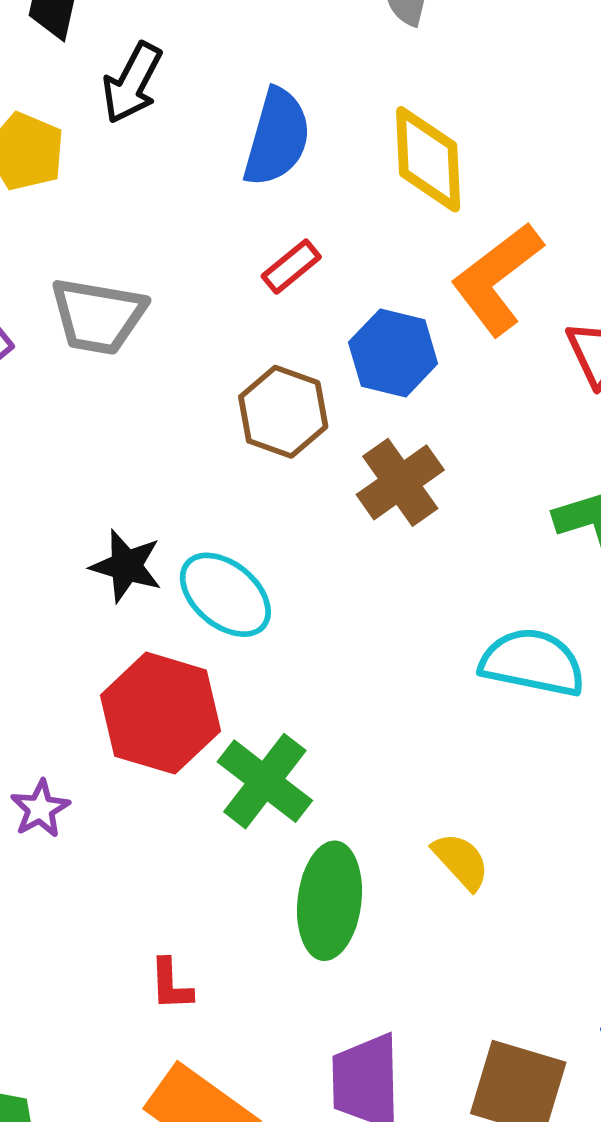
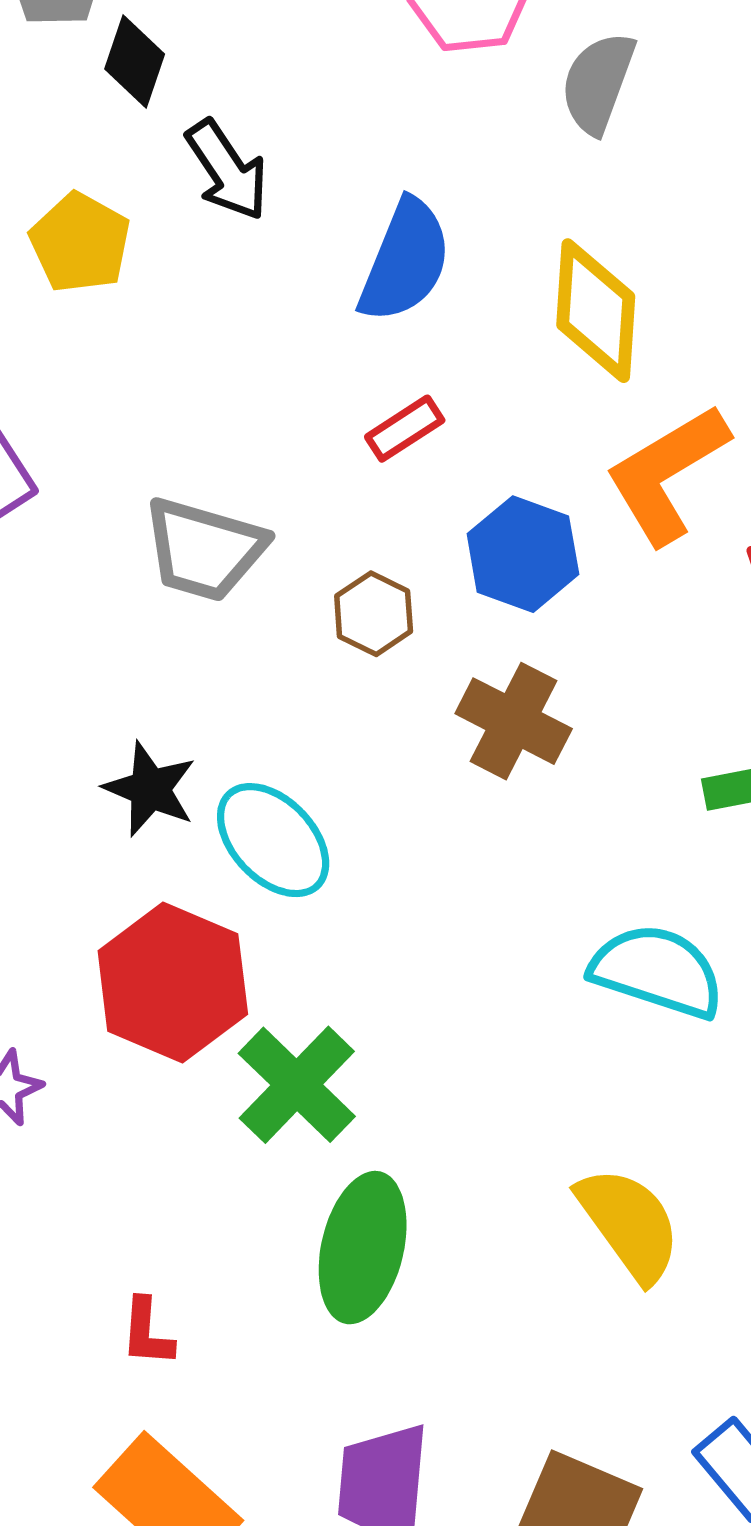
black arrow: (132, 83) -> (227, 170), turned -68
gray trapezoid: (98, 316) -> (204, 549), moved
brown hexagon: (283, 412) -> (374, 614), size x0.7
brown cross: (400, 482) -> (514, 721), turned -34
yellow semicircle: (461, 861) -> (629, 1224), moved, size x1.5

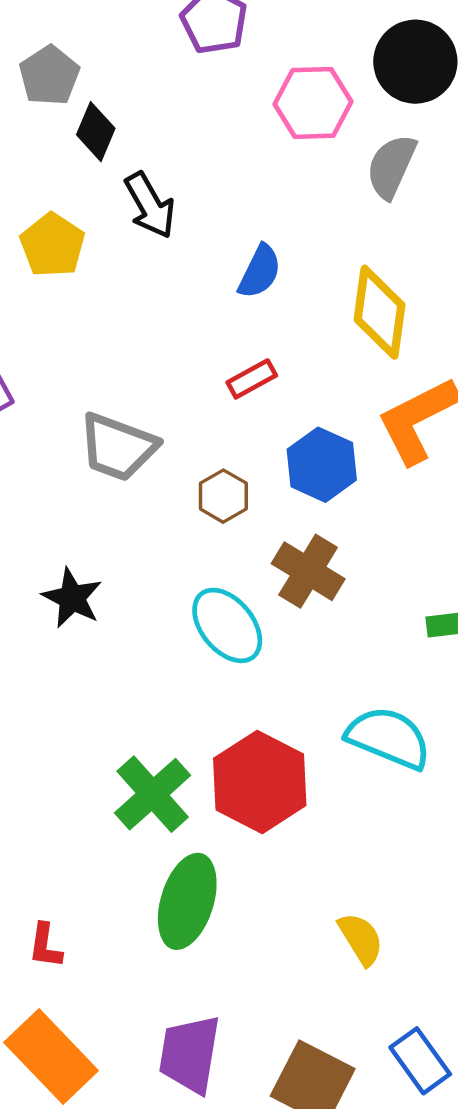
blue semicircle: (405, 261) -> (260, 272), size x0.7
cyan ellipse: (273, 840) -> (227, 625), moved
red hexagon: (173, 983) -> (260, 782), moved
yellow semicircle: (629, 1224) -> (361, 939), moved, size x0.7

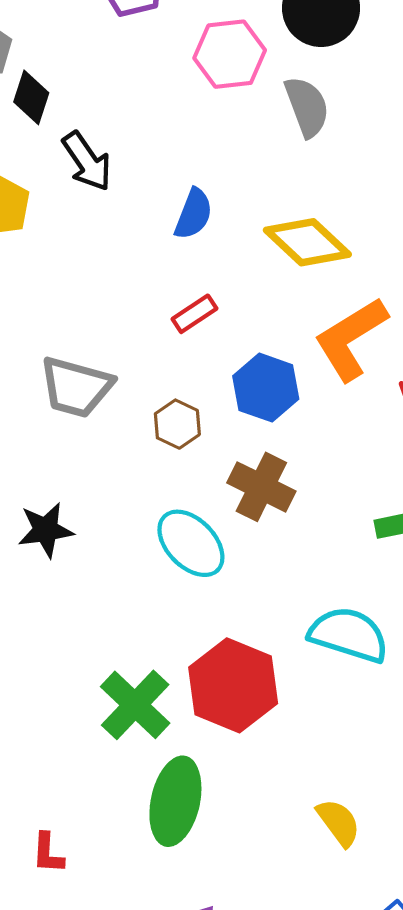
gray semicircle: (391, 166) -> (307, 107), turned 140
yellow diamond: (380, 312) -> (307, 242), turned -50
black star: (72, 598) -> (46, 530), turned -30

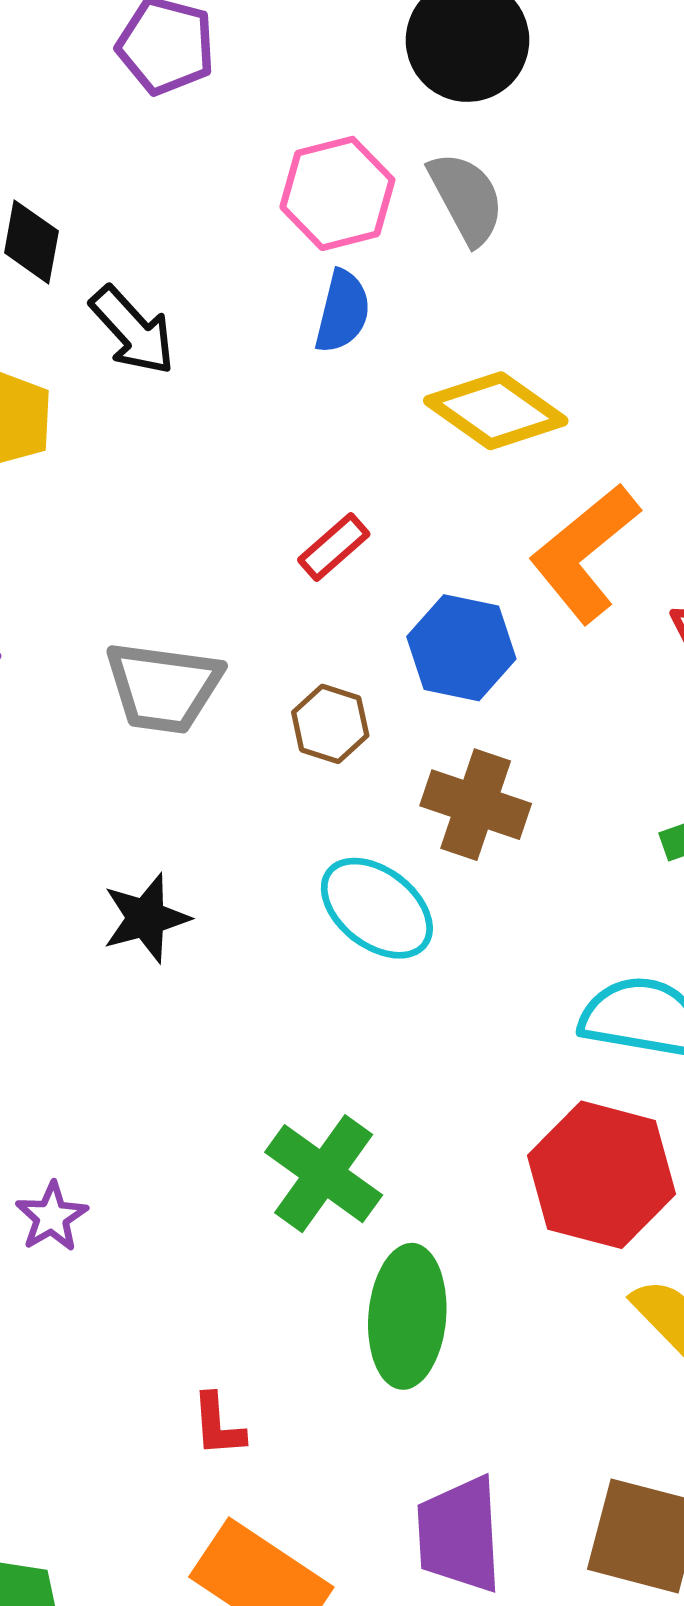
pink hexagon: (230, 54) -> (337, 193), moved
blue semicircle: (194, 214) -> (342, 312), moved
red hexagon: (233, 685) -> (602, 1175), moved

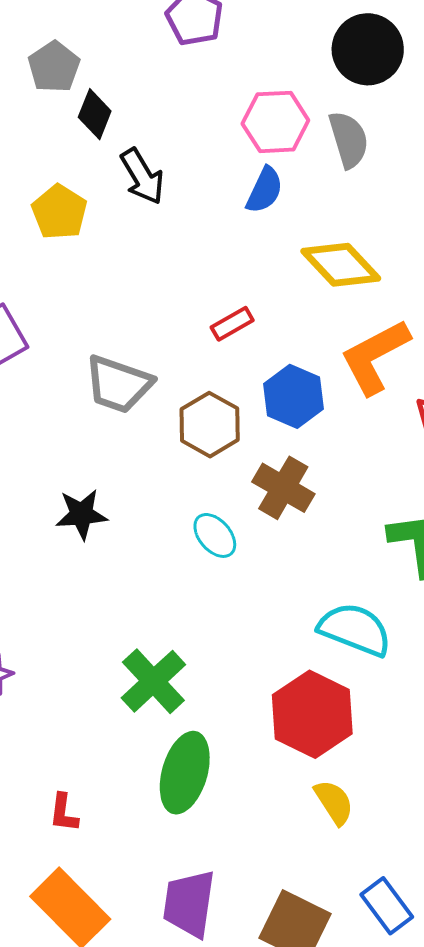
brown hexagon: (330, 724) -> (210, 425), size x1.4
cyan ellipse: (377, 908) -> (215, 535), size x0.7

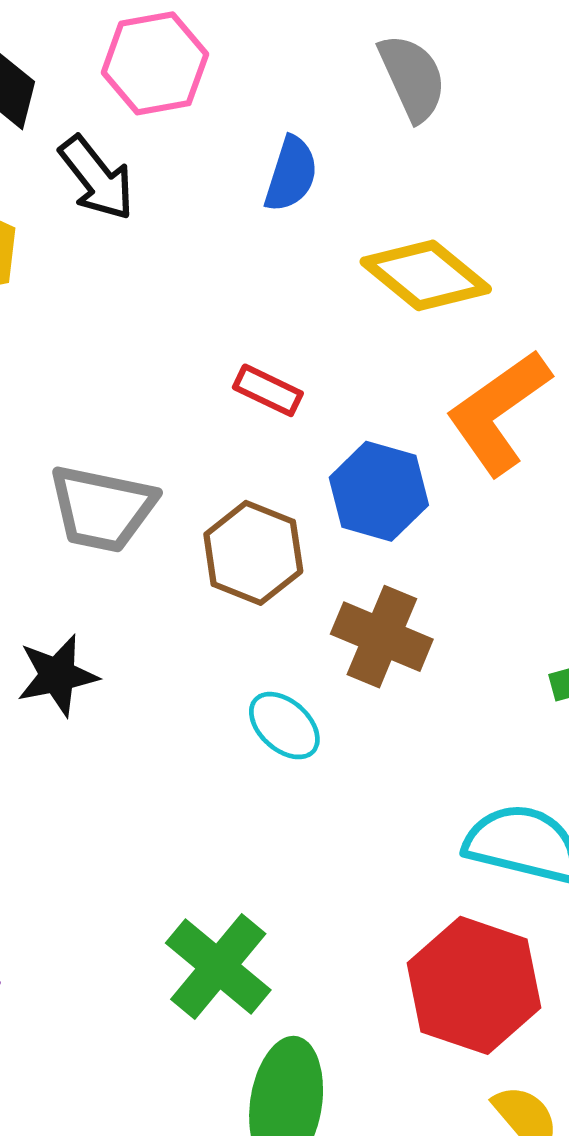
pink hexagon: (275, 122) -> (155, 63), moved
red rectangle: (232, 324) -> (268, 390), turned 63
black star: (81, 514) -> (57, 675), moved

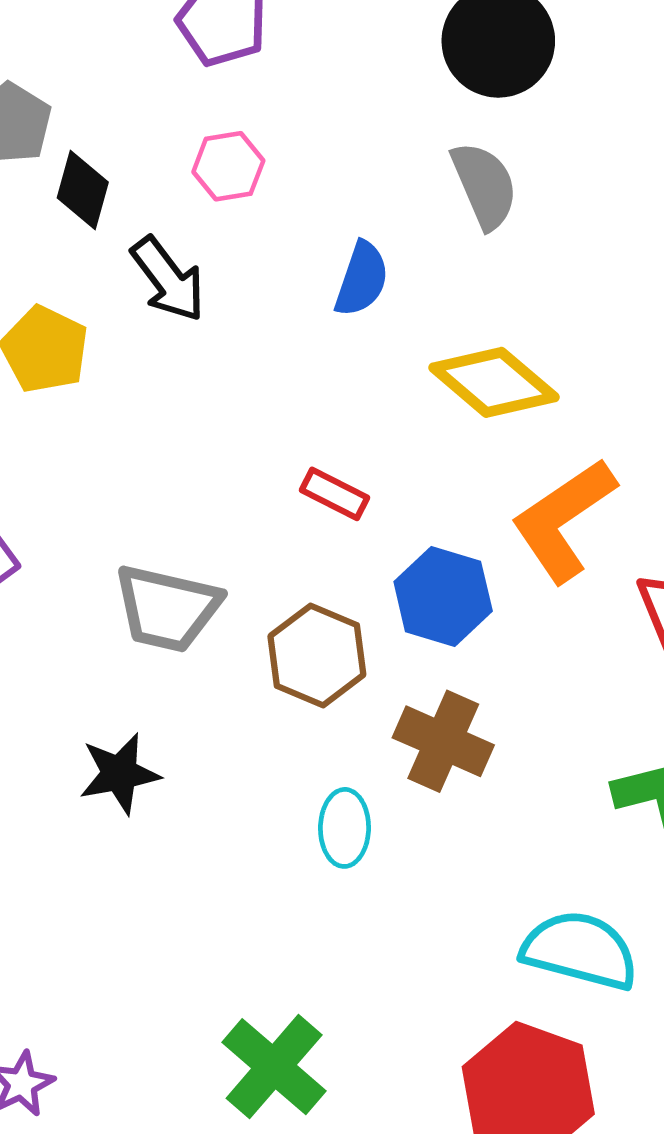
pink hexagon: (155, 63) -> (228, 166), size x0.7
cyan ellipse: (284, 726) -> (345, 828), turned 48

